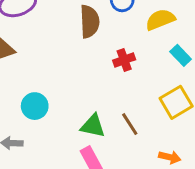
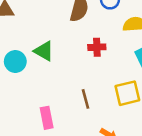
green triangle: (93, 126) -> (44, 51), moved

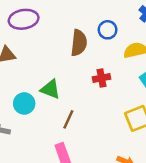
brown line: (86, 99) -> (68, 119), moved, turned 48

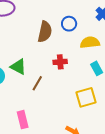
brown line: (68, 119) -> (37, 83), moved

